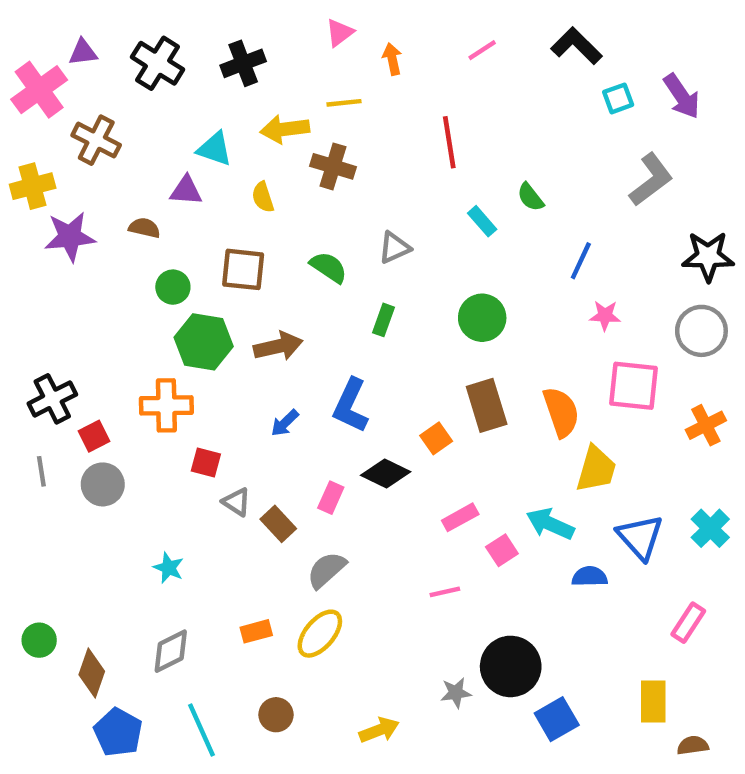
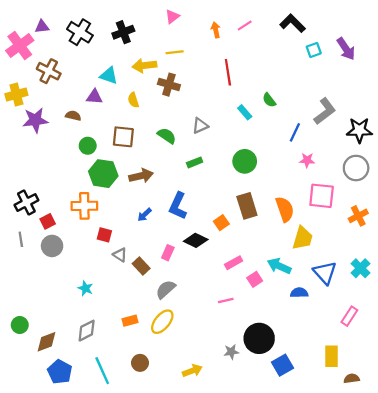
orange arrow: (392, 59) -> (216, 30), moved
gray L-shape: (651, 180) -> (325, 111), moved
green rectangle: (383, 320) -> (195, 162), turned 48
brown diamond: (92, 673) -> (46, 342), turned 50

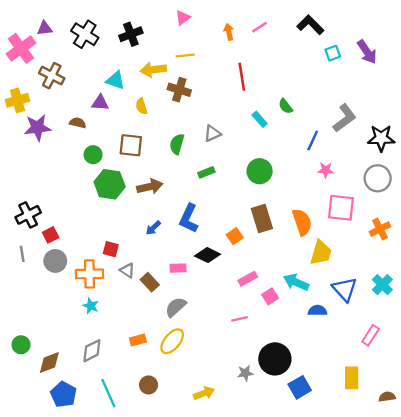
green semicircle: (167, 136) -> (177, 144), turned -108
orange cross: (84, 206) -> (90, 274), moved
pink rectangle: (168, 253) -> (178, 268), turned 64
brown semicircle: (352, 378) -> (387, 397), moved

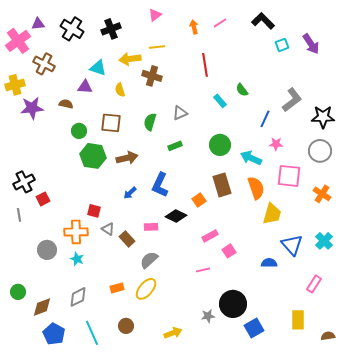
orange cross: (380, 229) -> (322, 194), turned -30
gray circle: (55, 261) -> (47, 250), moved
cyan arrow: (296, 282) -> (251, 158), moved

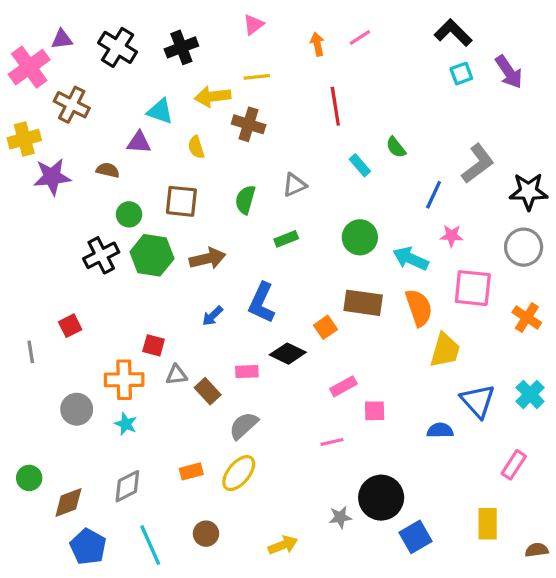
black L-shape: (263, 21) -> (453, 33), moved
black cross: (24, 182) -> (101, 255), moved
brown rectangle: (222, 185) -> (363, 303), turned -65
gray triangle: (108, 229) -> (176, 375), turned -40
pink square: (229, 251) -> (375, 411), turned 32

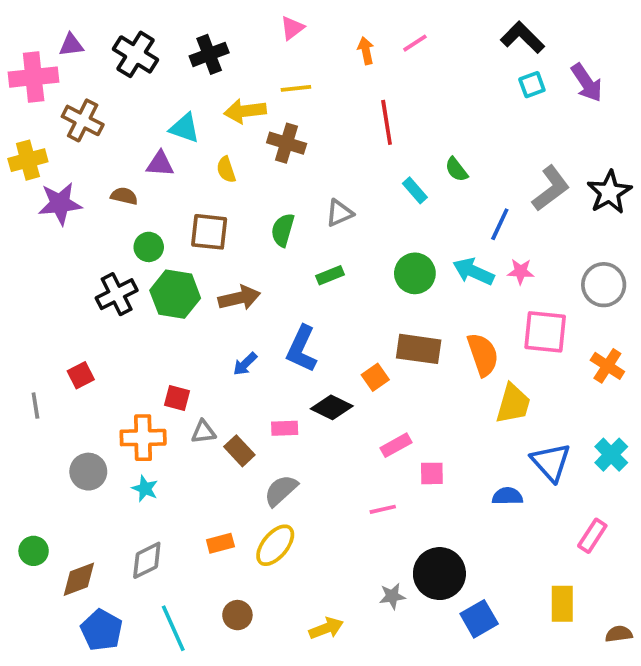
pink cross: (29, 67) -> (34, 77), turned 30
black star: (528, 191) -> (609, 192), moved, turned -30
cyan arrow: (411, 259) -> (473, 271), moved

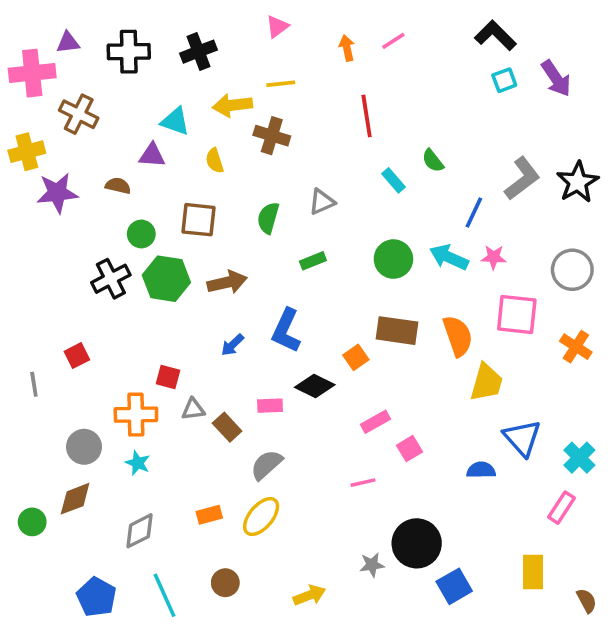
black cross: (135, 54) -> (129, 52), turned -33
cyan cross: (611, 455) -> (579, 458), moved
pink square: (432, 473) -> (410, 449), turned -30
brown diamond: (79, 579) -> (75, 499), moved
brown semicircle: (619, 634) -> (587, 601), turned 70

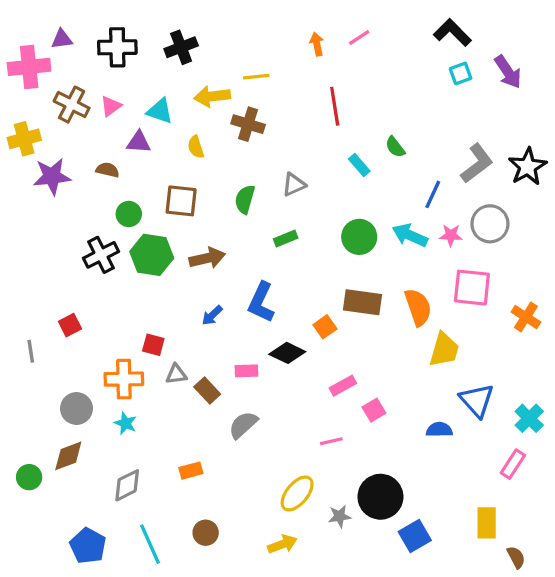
pink triangle: (277, 27) -> (111, 106), moved
gray circle: (572, 270) -> (490, 224), moved
yellow ellipse: (261, 517) -> (297, 493), moved
brown semicircle: (587, 601) -> (516, 557), moved

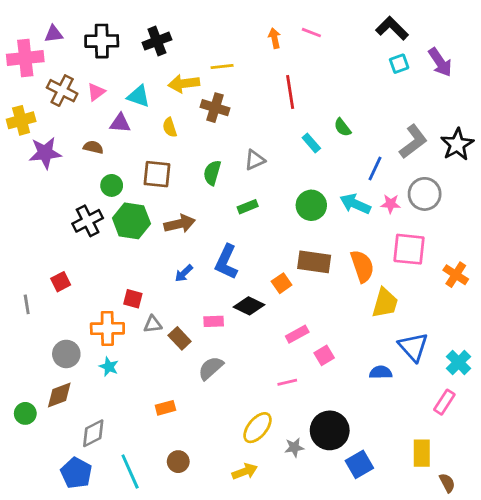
pink line: (359, 38) -> (311, 33), turned 54
gray diamond: (127, 485) -> (93, 433), moved

